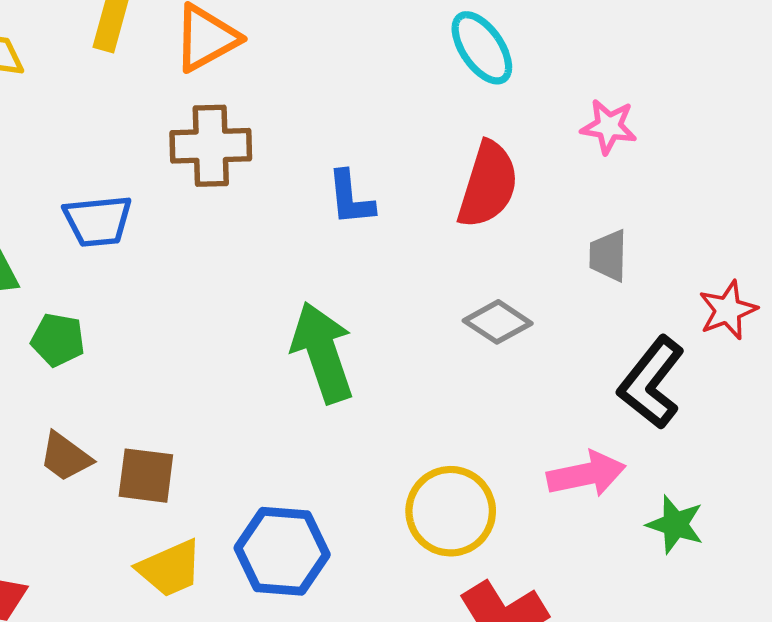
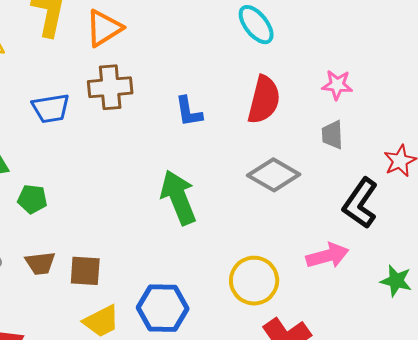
pink star: (609, 127) -> (337, 85), moved
blue trapezoid: (98, 221) -> (51, 108), moved
gray diamond: (498, 322) -> (274, 175), size x1.4
brown trapezoid: (65, 457) -> (40, 263), turned -40
green star: (675, 524) -> (396, 281), moved

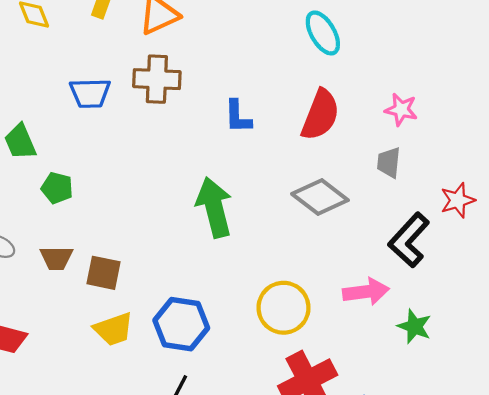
green star: (396, 281) -> (414, 326), moved

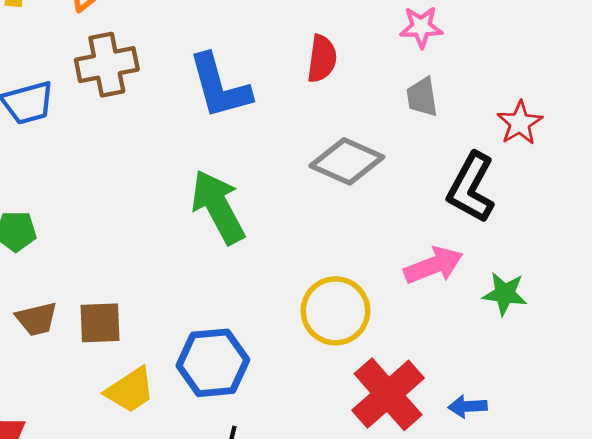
red semicircle: (320, 115) -> (322, 59), size x0.7
blue L-shape: (238, 117) -> (219, 86), size x1.6

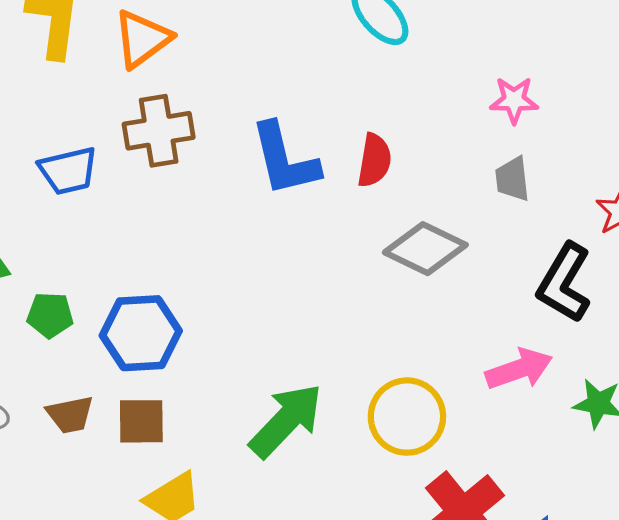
red semicircle: (322, 59) -> (374, 160), moved
green arrow: (218, 207) -> (286, 421), moved, turned 70
blue hexagon: (213, 363) -> (141, 333), moved

